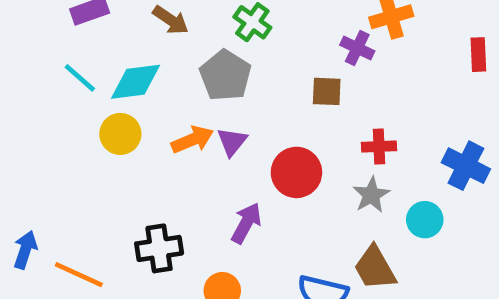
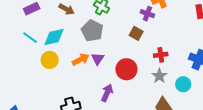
brown square: (327, 91) -> (136, 33), turned 32

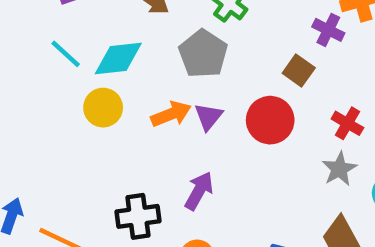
red cross: (161, 55) -> (347, 123), turned 32
red circle: (126, 69) -> (270, 120), moved
purple arrow: (107, 93) -> (199, 191), moved

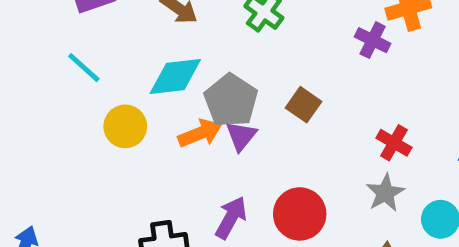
gray pentagon: (203, 54) -> (231, 101), moved
cyan diamond: (118, 58) -> (175, 77), moved
brown square: (299, 70) -> (304, 105), moved
red circle: (270, 120) -> (300, 214), moved

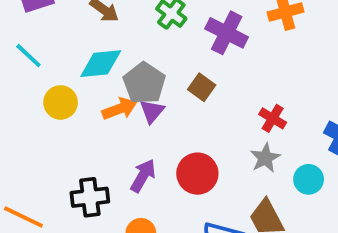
purple cross: (373, 40) -> (227, 33), moved, size x1.5

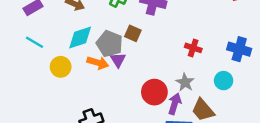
brown square: (202, 87) -> (133, 33), moved
orange arrow: (120, 109) -> (98, 63), turned 50
gray star: (265, 158) -> (185, 82), moved
purple arrow: (143, 176) -> (175, 104), moved

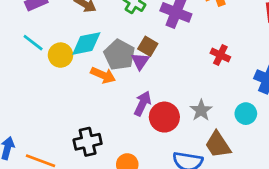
red cross: (193, 48) -> (220, 55), moved
purple triangle: (118, 60) -> (140, 61), moved
yellow circle: (61, 67) -> (61, 55), moved
purple arrow: (175, 104) -> (143, 103), moved

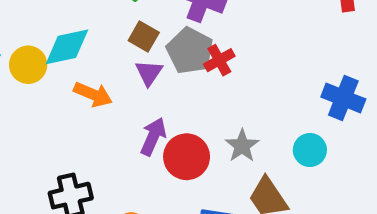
brown square: (148, 46) -> (144, 37), moved
gray pentagon: (119, 55) -> (190, 51), moved
red cross: (220, 55) -> (219, 60), moved, turned 36

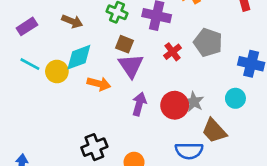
gray pentagon: (190, 51) -> (208, 42), moved
purple triangle: (149, 73) -> (131, 66), size x1.5
red circle: (187, 157) -> (175, 105), moved

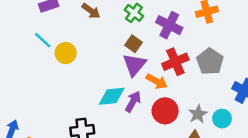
red cross: (172, 52) -> (175, 62), size x1.5
cyan diamond: (79, 57) -> (112, 96), moved
orange arrow: (99, 84) -> (157, 81), moved
gray star: (194, 102) -> (198, 114), moved

